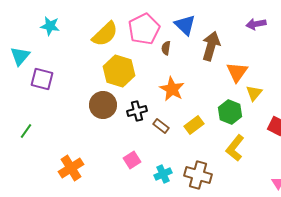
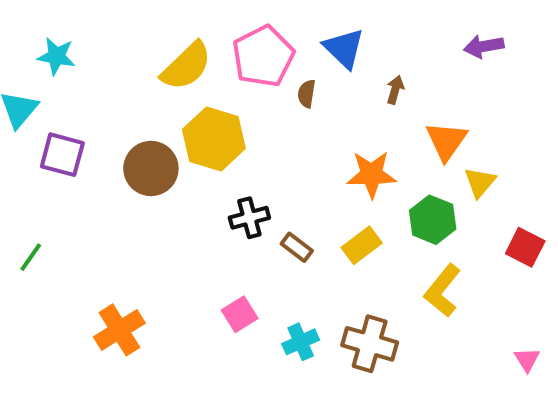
cyan star: (50, 26) -> (56, 56), moved
brown arrow: (211, 46) -> (395, 90), size x0.5
orange star: (172, 89) -> (372, 174), moved, turned -30
brown circle: (103, 105) -> (151, 168), moved

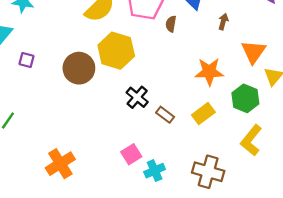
purple square: (62, 155) -> (27, 60), size x0.6
black cross: (249, 218) -> (137, 97), turned -35
cyan cross: (301, 342) -> (155, 171), moved

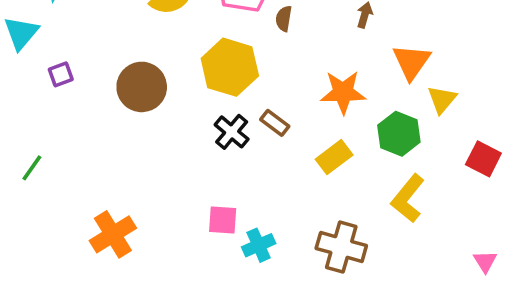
yellow hexagon: (116, 51) -> (230, 67), moved
purple square: (27, 60) -> (61, 74), turned -35
brown rectangle: (165, 115) -> (275, 123), moved
pink square: (131, 154) -> (223, 220), turned 36

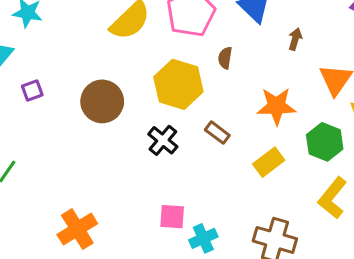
brown semicircle: (284, 19) -> (225, 58), moved
black cross: (232, 132) -> (163, 140), moved

